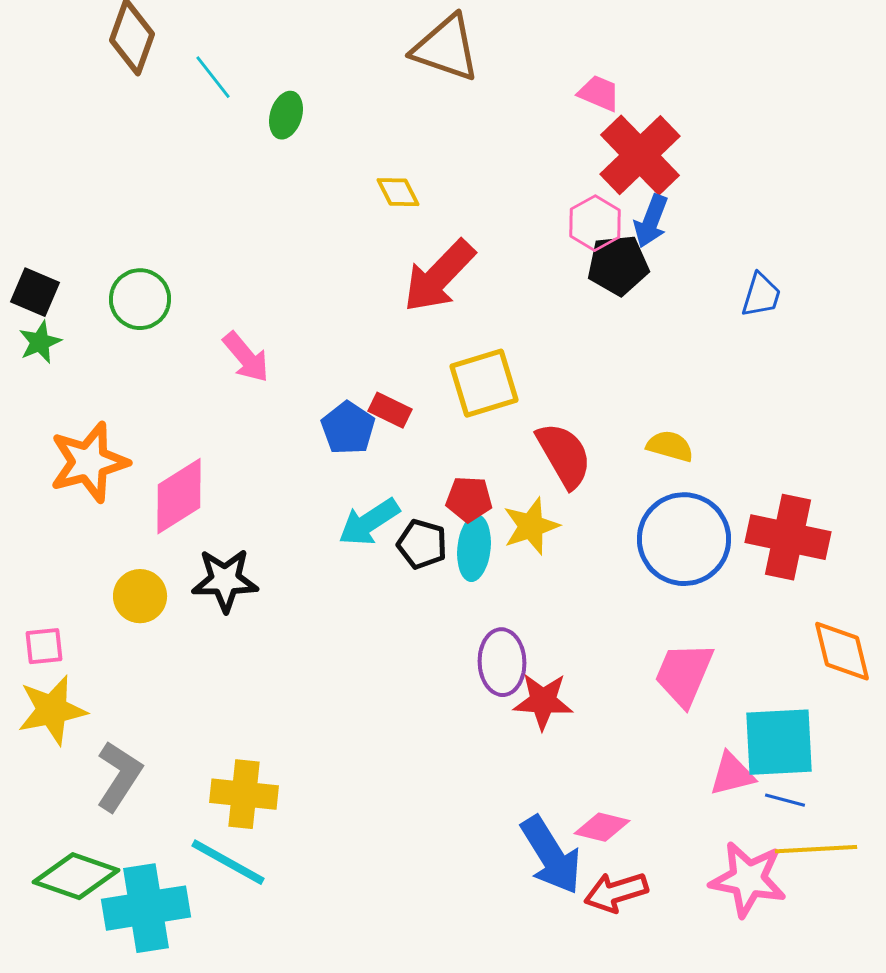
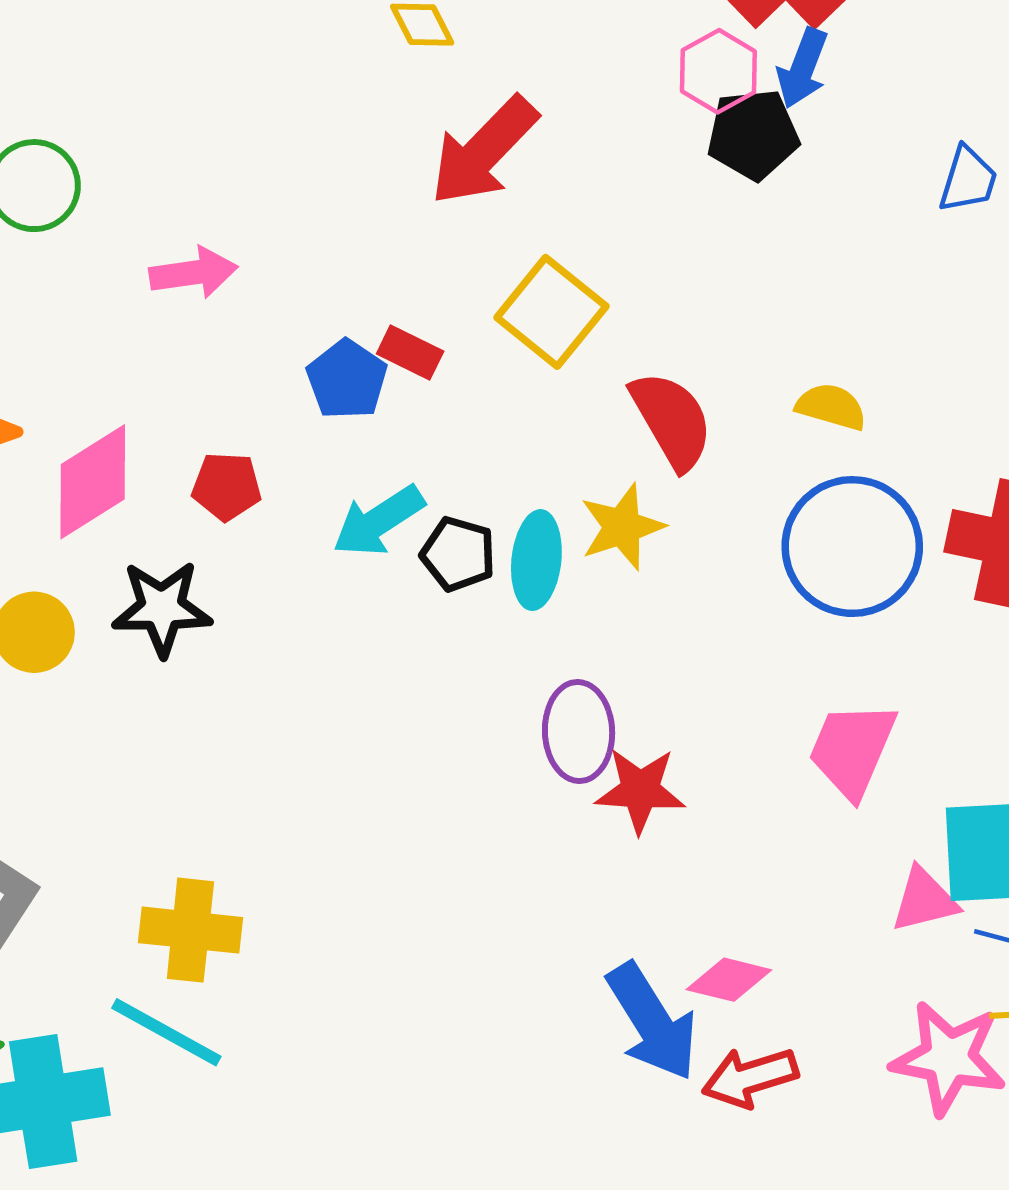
pink arrow: (246, 357) -> (193, 273), turned -58
yellow square: (484, 383) -> (551, 312), turned -34
red pentagon: (469, 499) -> (227, 486), moved

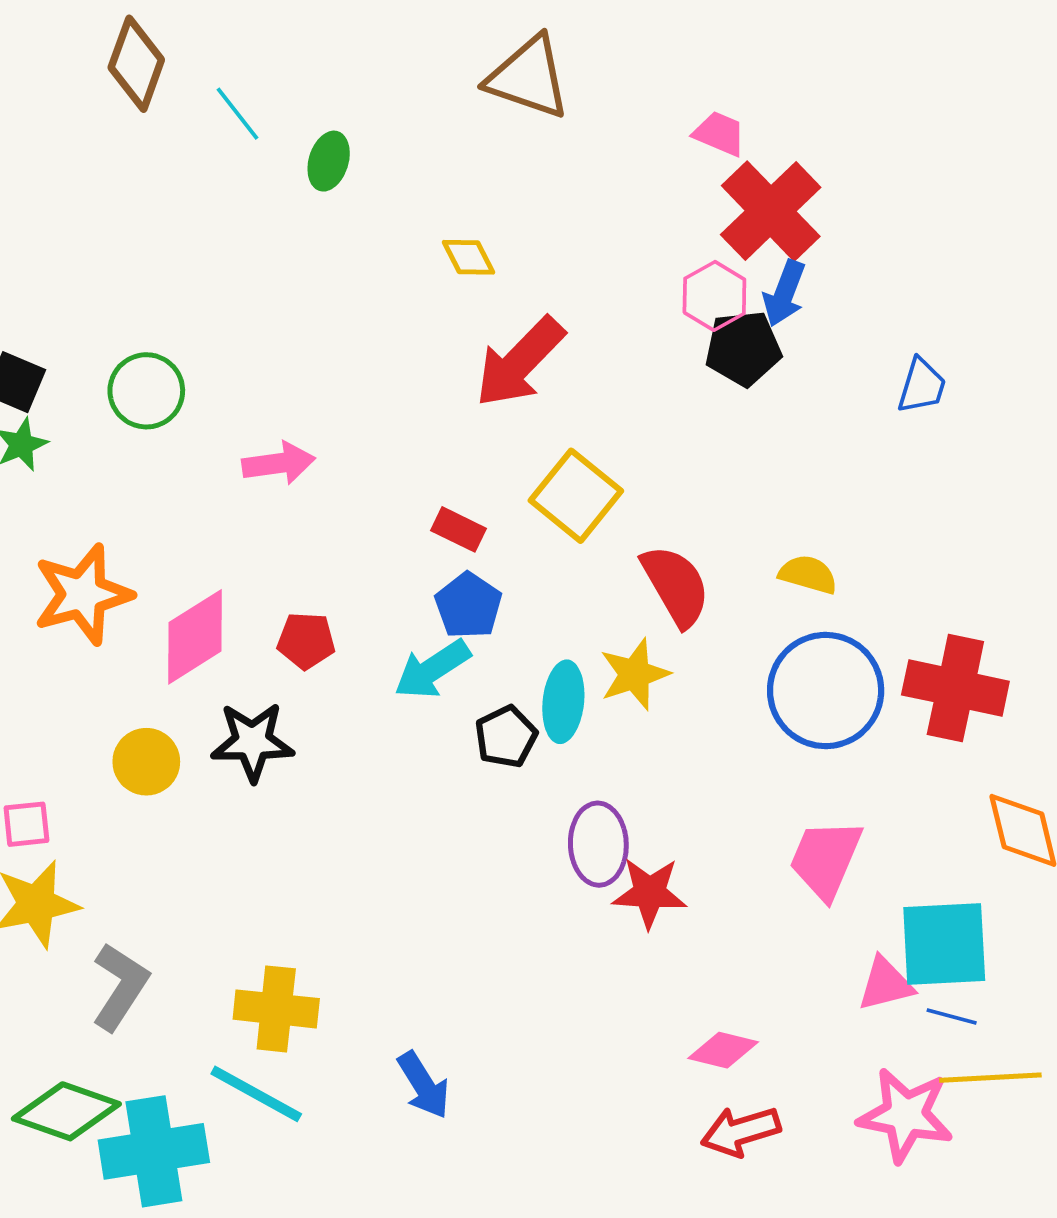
blue pentagon: (347, 380) -> (468, 606), moved
black pentagon: (458, 554) -> (506, 737), moved, turned 30
blue arrow: (652, 1022) -> (424, 1085), moved, size x0.7

